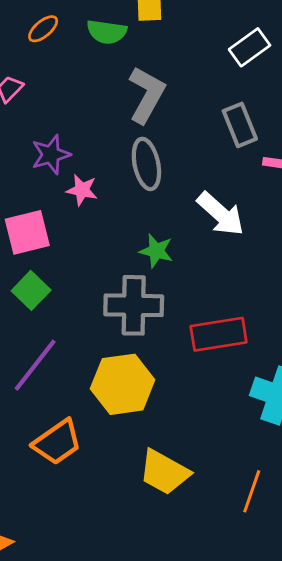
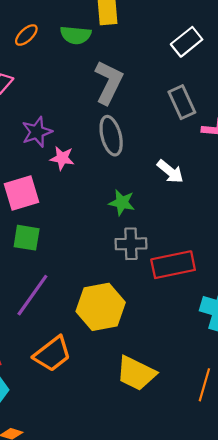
white arrow: (221, 214) -> (170, 172), size x0.7
green square: (31, 290) -> (27, 238), turned -32
gray cross: (134, 305) -> (131, 244), moved, size x0.7

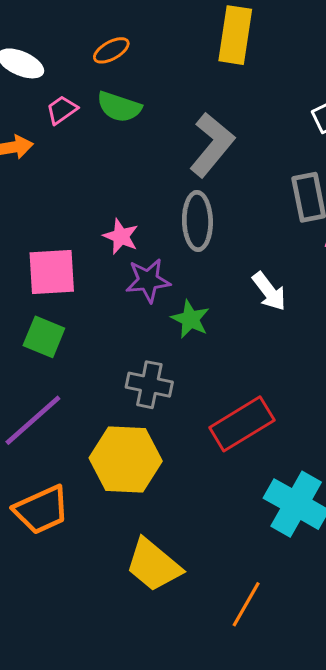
green semicircle: (76, 35) -> (119, 107), moved
purple star: (37, 132) -> (148, 280), moved
gray cross: (131, 244) -> (149, 385), moved
red rectangle: (173, 265) -> (242, 424), turned -33

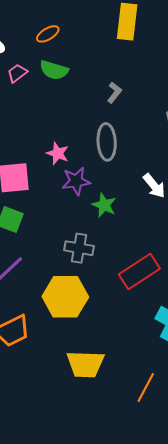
gray L-shape: (212, 145) -> (114, 93), size x0.5
yellow trapezoid: (153, 565) -> (85, 364), turned -36

